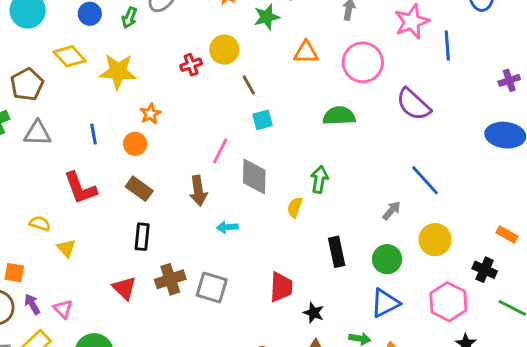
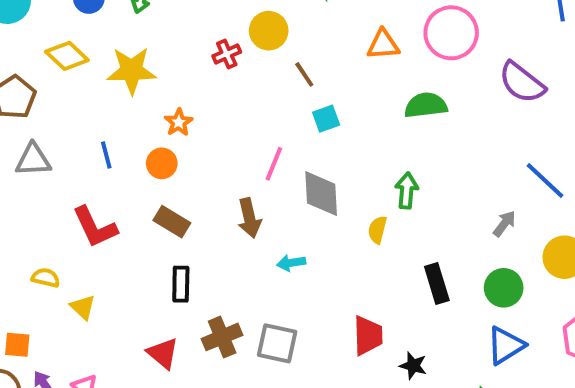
orange triangle: (306, 53) -> (383, 45), moved

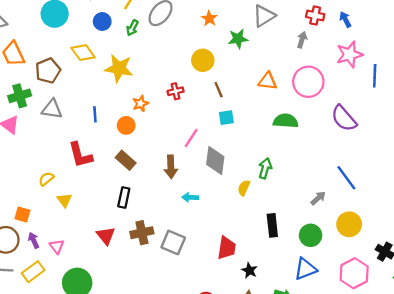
red cross: (227, 54) -> (176, 91), moved
yellow semicircle: (46, 278) -> (46, 179), turned -63

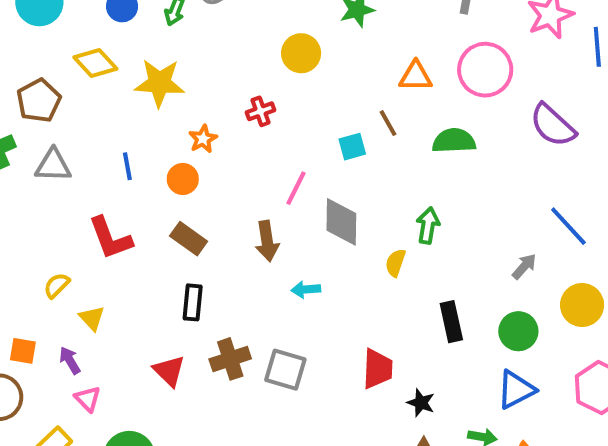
brown line: (219, 90) -> (388, 123), moved
purple arrow: (34, 240) -> (70, 360), moved

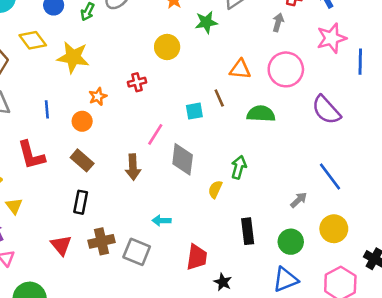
cyan arrow: (306, 289) -> (162, 221), moved

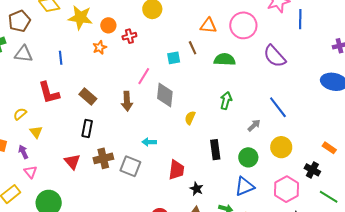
orange circle: (82, 121) -> (108, 25), moved
green arrow: (239, 167) -> (226, 101), moved

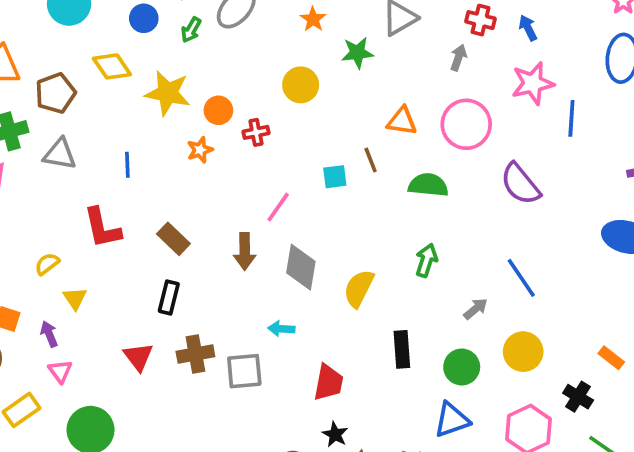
gray diamond: (165, 95) -> (301, 267), moved
yellow semicircle: (190, 118) -> (359, 288), size x1.5
gray square: (130, 166) -> (244, 371), turned -30
black star: (197, 189) -> (335, 434), moved

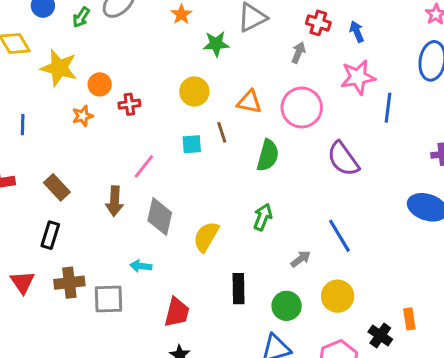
yellow circle: (301, 85) -> (194, 91), moved
green semicircle: (428, 185) -> (268, 155), turned 96
orange rectangle: (611, 358) -> (409, 319), moved, turned 40

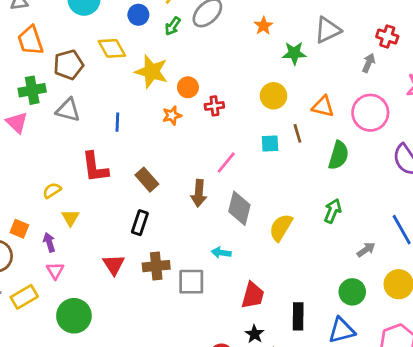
black rectangle: (238, 289) -> (298, 316), moved

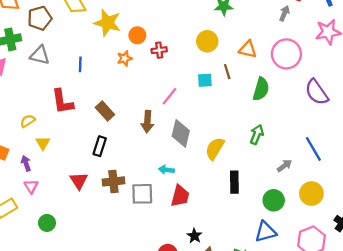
red trapezoid: (253, 295) -> (180, 196), moved
green circle: (74, 316) -> (47, 223), size x0.6
black rectangle: (298, 316) -> (234, 182), moved

